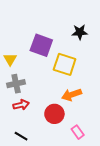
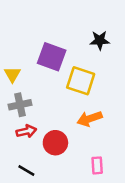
red circle: (54, 114) -> (55, 143), moved
pink rectangle: (78, 132) -> (97, 165), turned 32

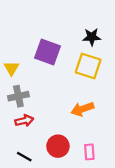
yellow square: (81, 81) -> (88, 66), moved
red circle: (55, 143) -> (58, 146), moved

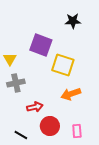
black star: (92, 37) -> (73, 21), moved
yellow square: (88, 66) -> (63, 65), moved
red arrow: (24, 121) -> (35, 107), moved

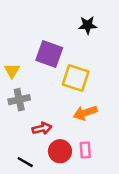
pink rectangle: (77, 131) -> (85, 150), moved

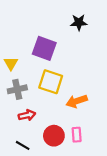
yellow square: (76, 78) -> (51, 82), moved
red arrow: (42, 128) -> (27, 115), moved

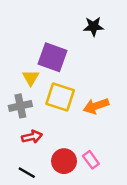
yellow triangle: (11, 63) -> (31, 78), moved
orange arrow: (77, 101) -> (96, 106), moved
pink rectangle: (77, 135) -> (91, 160), turned -32

